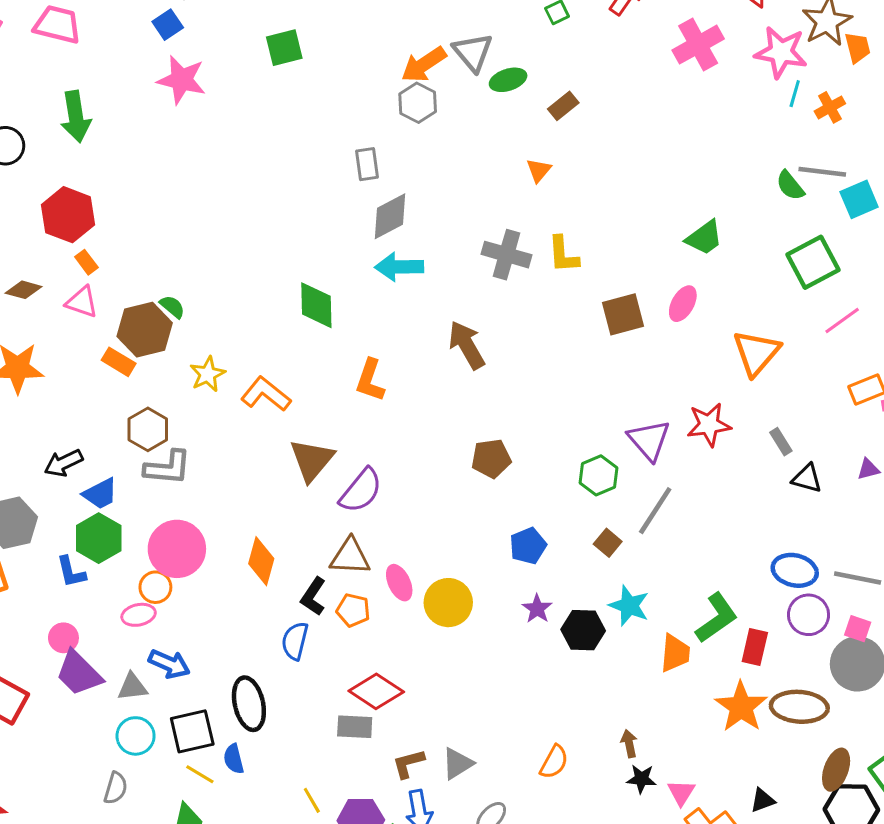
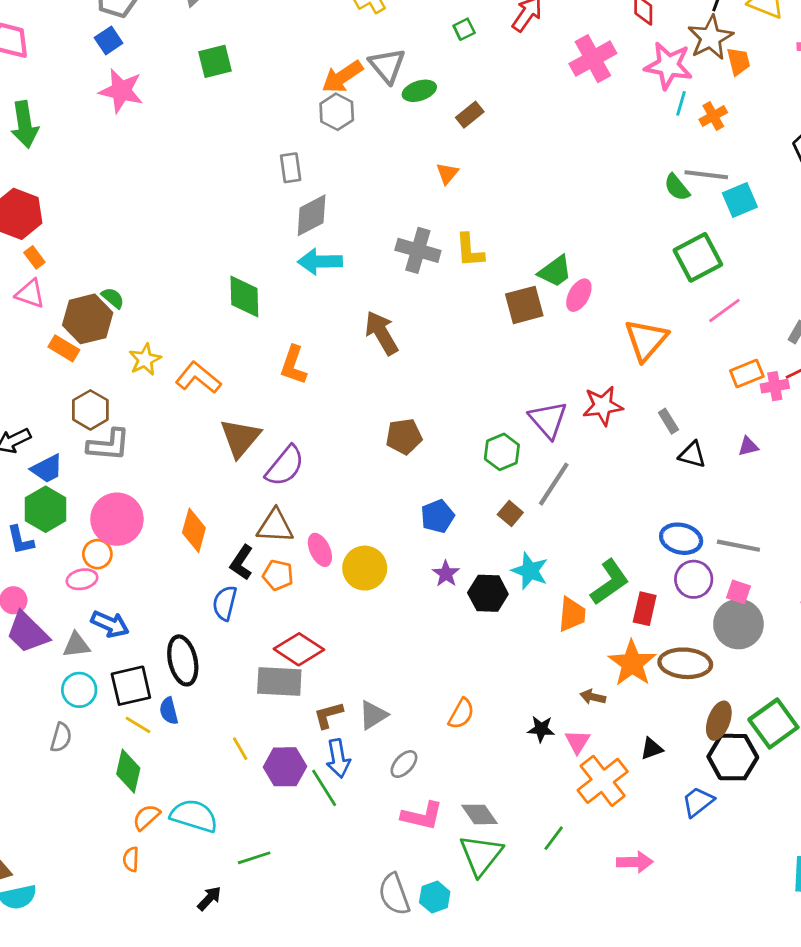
green trapezoid: (704, 238) -> (555, 271), moved
gray rectangle: (355, 727) -> (279, 681), size x1.4
brown arrow: (629, 744) -> (593, 697), moved, turned -65

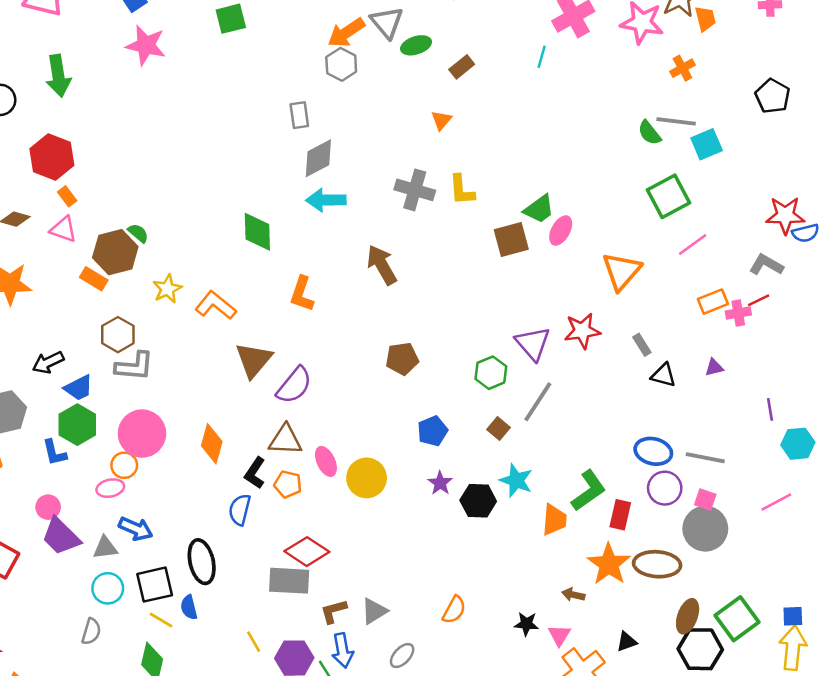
cyan line: (681, 103) -> (542, 57), moved

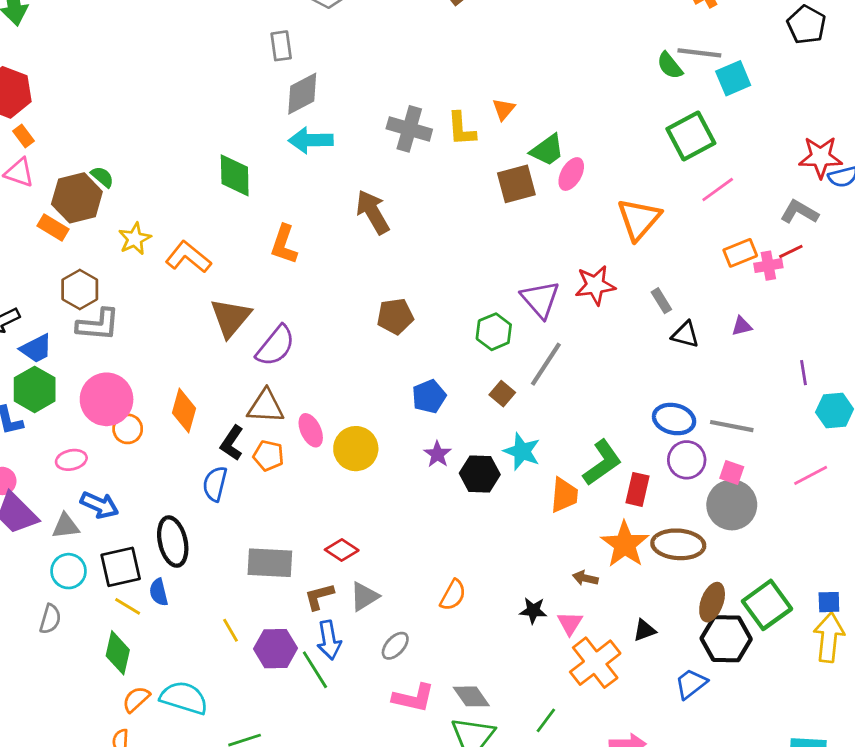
orange triangle: (441, 120) -> (504, 109), moved
orange circle: (124, 465) -> (128, 429), moved
red diamond: (307, 552) -> (342, 550), moved, size x0.7

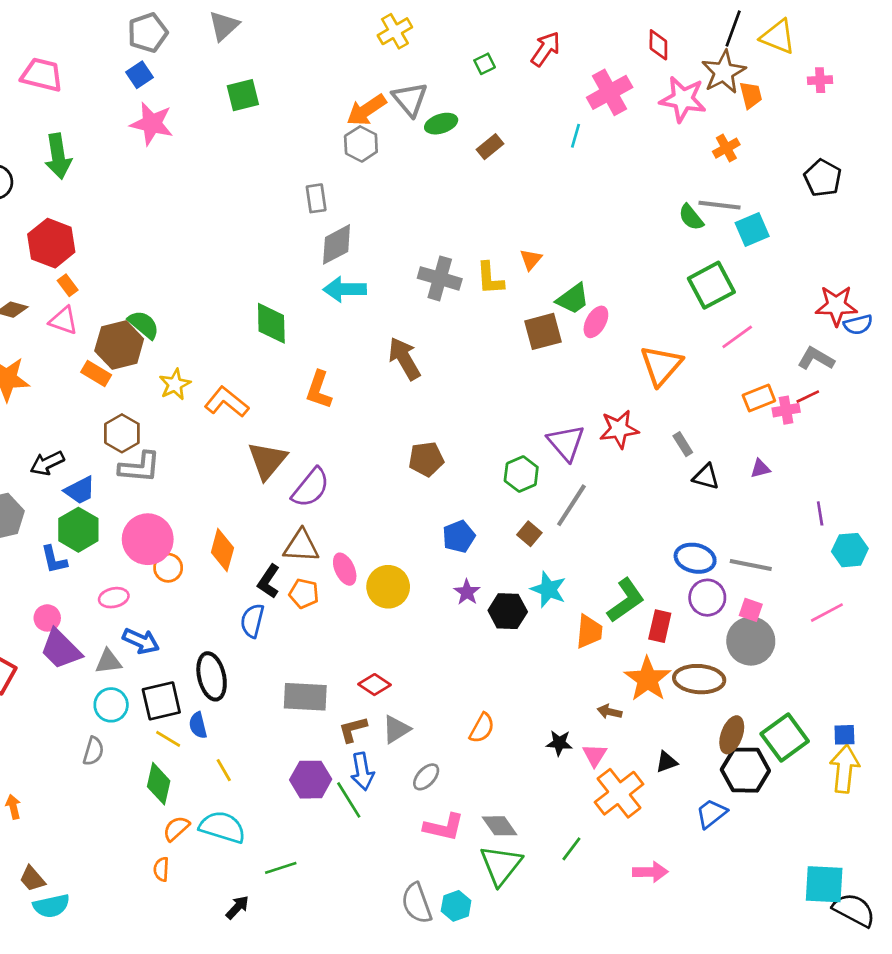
green semicircle: (102, 177) -> (144, 325), size x1.4
yellow line: (230, 630) -> (224, 770), moved

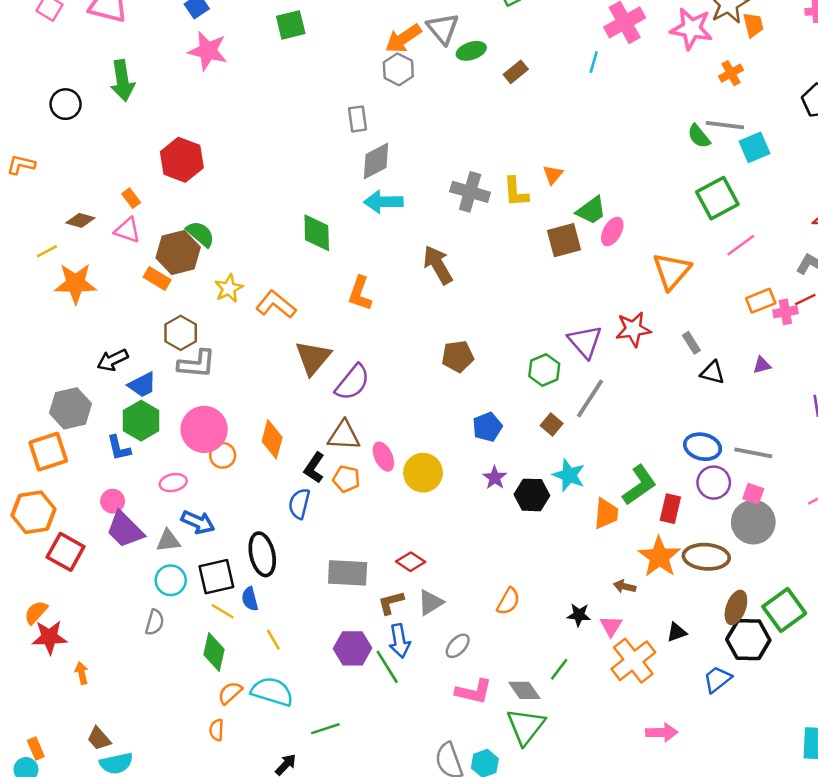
red hexagon: (51, 243) -> (182, 160), moved
green line: (571, 849) -> (559, 669), moved

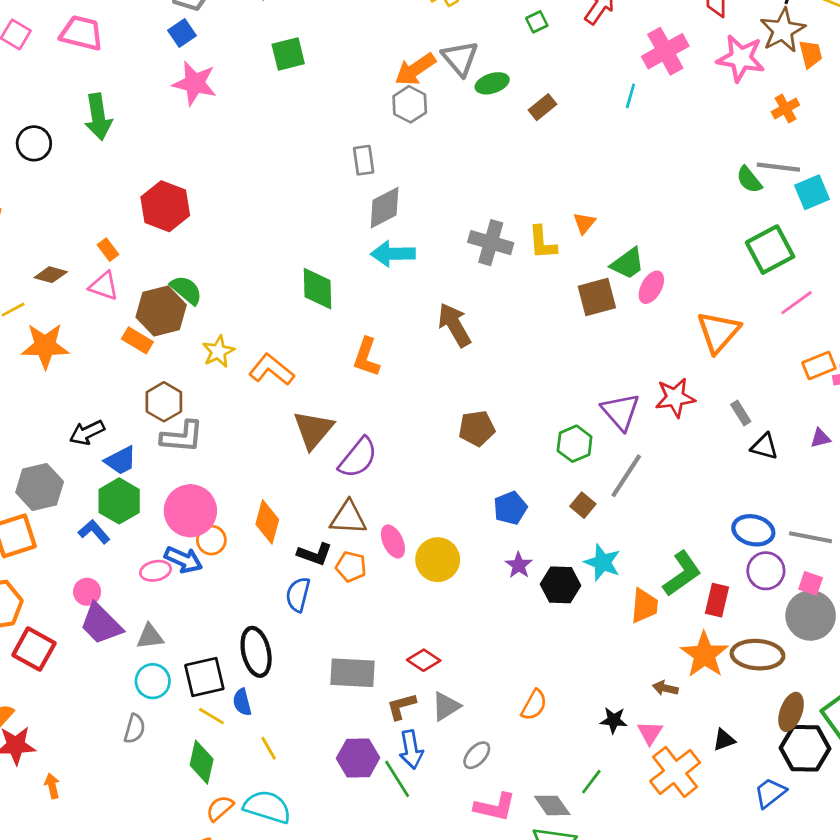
blue L-shape: (119, 448) -> (94, 532), turned 152
black L-shape: (314, 468) -> (315, 554), turned -104
blue arrow: (198, 522) -> (183, 560), moved

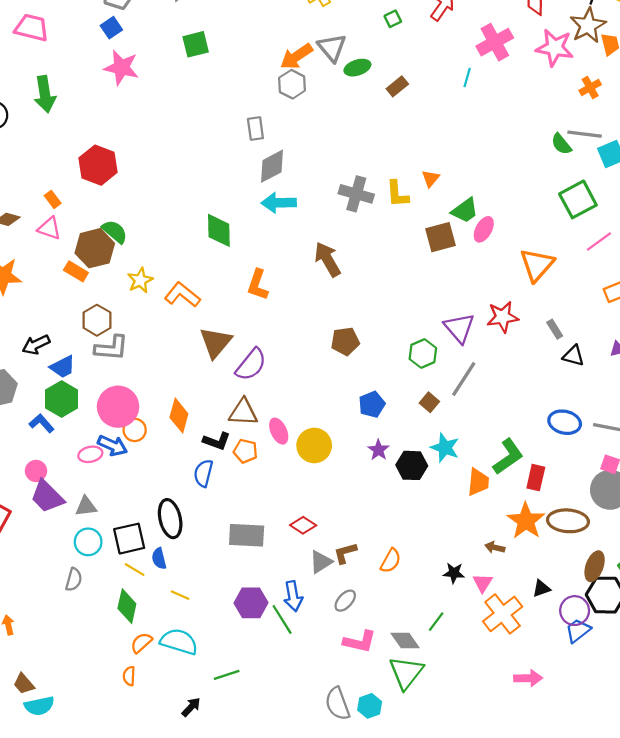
purple circle: (766, 571) -> (575, 611), moved
brown L-shape: (401, 706) -> (345, 553), moved
yellow line: (269, 748) -> (180, 595), turned -36

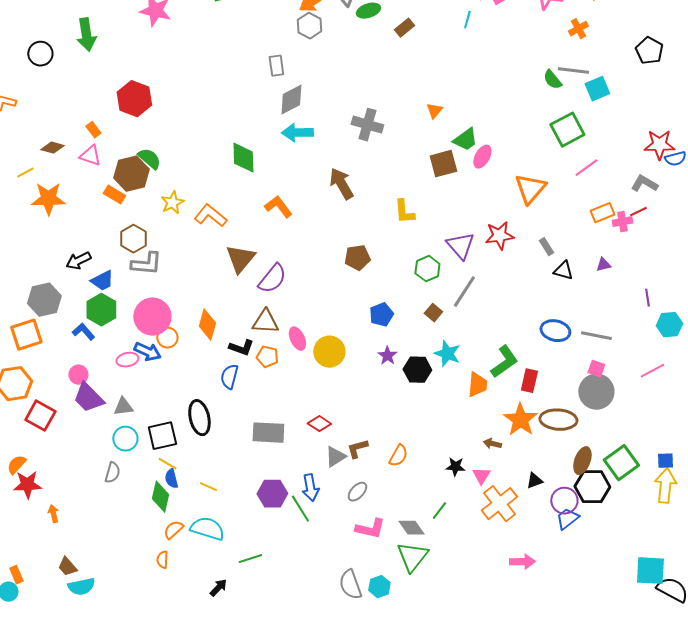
yellow L-shape: (397, 194) -> (404, 212), moved
orange L-shape: (258, 285) -> (278, 207), turned 124
blue semicircle: (159, 559) -> (171, 479), moved

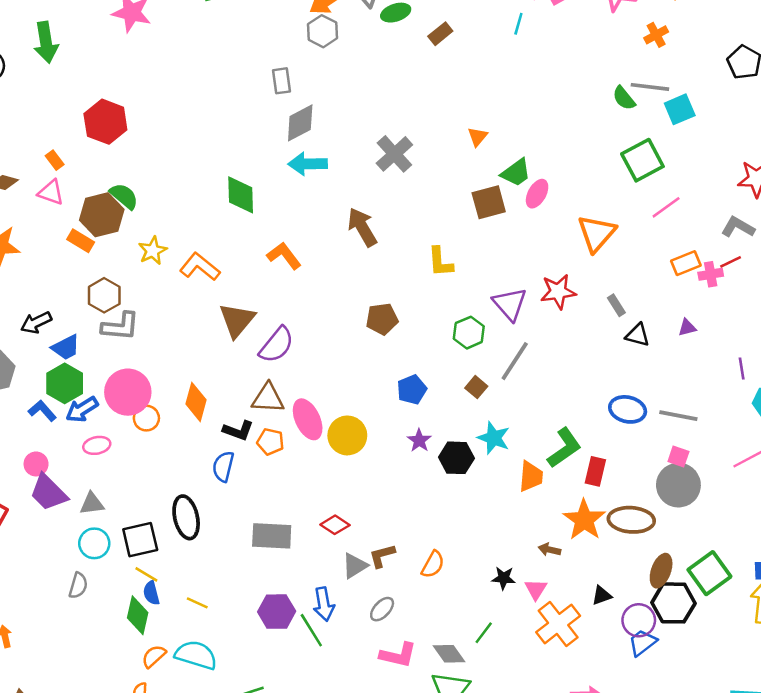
gray cross: (367, 125) -> (394, 154), turned 32
pink ellipse: (297, 339) -> (308, 419), size x1.4
blue arrow: (147, 352) -> (82, 409), moved, turned 124

